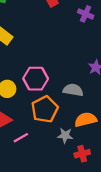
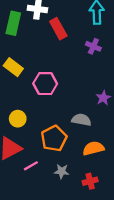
pink hexagon: (36, 79) -> (45, 84), moved
gray star: (65, 135) -> (62, 171), moved

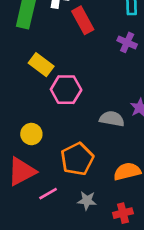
yellow rectangle: (13, 67) -> (41, 65), moved
gray semicircle: (81, 120) -> (112, 119), moved

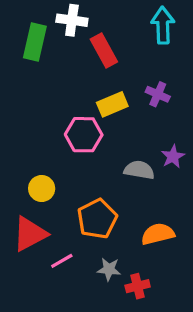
purple cross: (127, 42) -> (158, 94), moved
yellow rectangle: (41, 65) -> (112, 104), moved, turned -60
red cross: (123, 213) -> (138, 286), moved

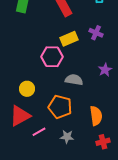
gray semicircle: (139, 170) -> (74, 80), moved
orange pentagon: (97, 219) -> (60, 107), turned -30
orange semicircle: (158, 234) -> (96, 116), turned 96
red cross: (138, 286) -> (103, 142), moved

